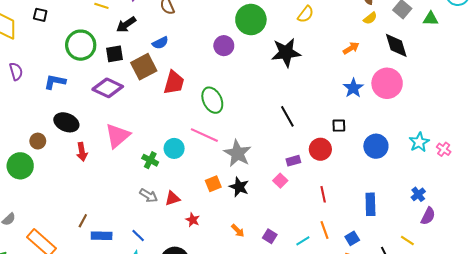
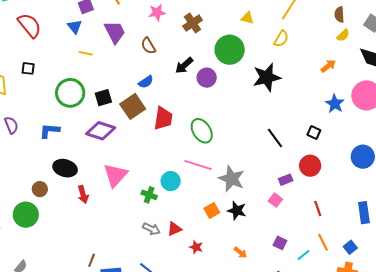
black arrow: (126, 25) -> (184, 65), moved
black square: (339, 126) -> (314, 133), moved, turned 32
purple square: (270, 236) -> (280, 243), moved

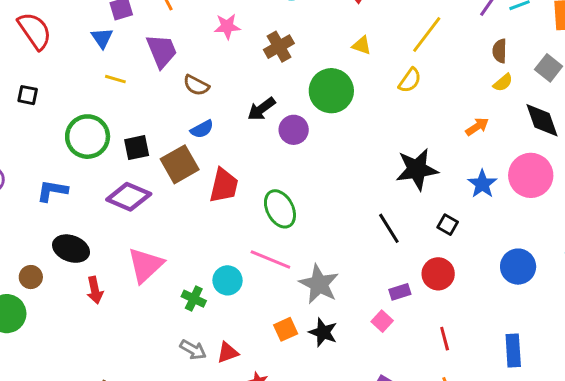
brown semicircle: (148, 46) -> (196, 85), moved, turned -36
black star: (267, 77) -> (417, 169), moved

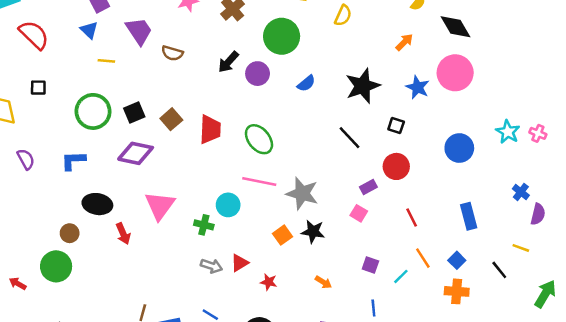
blue semicircle: (202, 129) -> (306, 83), moved
brown square: (180, 164) -> (171, 119), size x0.7

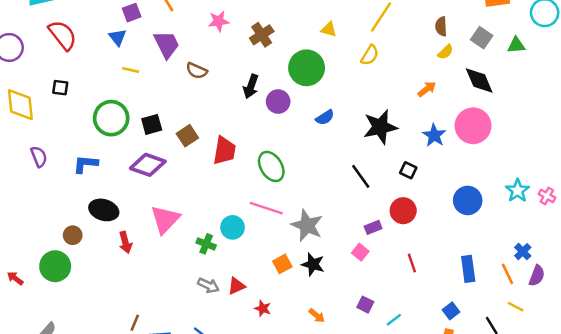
black arrow: (228, 62) -> (251, 86), turned -30
orange line: (423, 258) -> (507, 274), moved

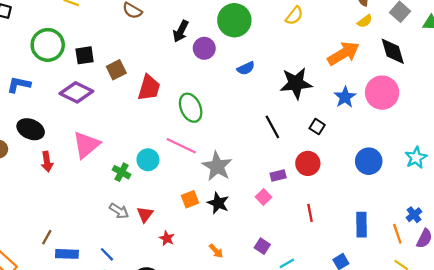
orange arrow: (427, 89) -> (343, 53), size x1.8
red triangle: (237, 286) -> (145, 214), turned -36

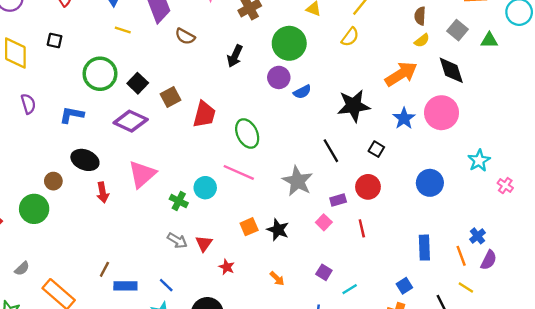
purple circle: (204, 48) -> (279, 77), moved
black square: (85, 55) -> (138, 83), turned -36
cyan star: (416, 158) -> (479, 161), moved
gray star: (217, 166) -> (297, 181), moved
red line: (310, 213) -> (362, 228), moved

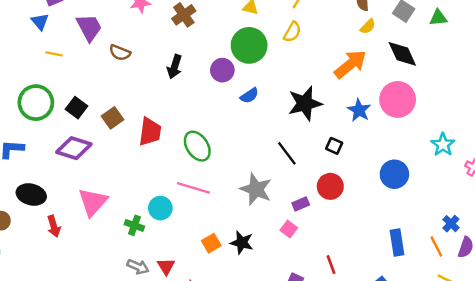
green circle: (289, 43) -> (249, 45), moved
purple circle: (279, 77) -> (222, 70), moved
red line: (362, 228) -> (331, 265), moved

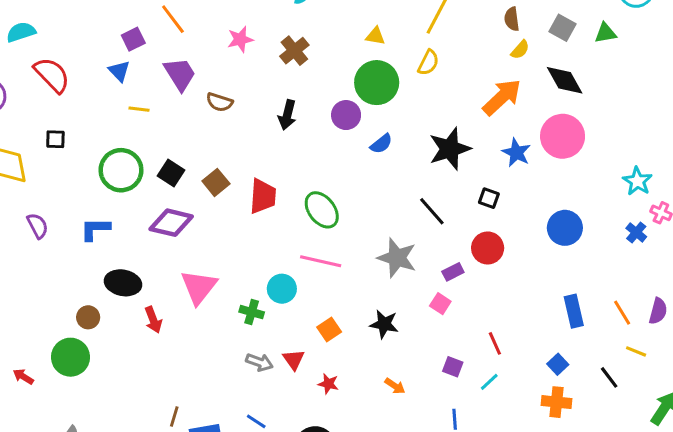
cyan star: (443, 145) -> (637, 181), moved
blue cross: (451, 224) -> (636, 232), moved
orange square: (211, 243) -> (329, 329), moved

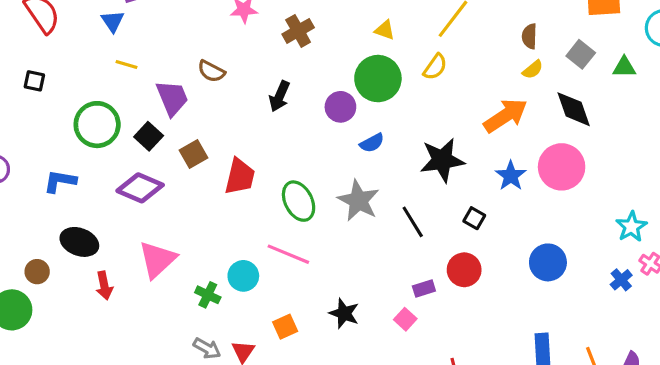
purple trapezoid: (180, 74) -> (172, 98), moved
gray star: (397, 258) -> (358, 201), moved
black star: (384, 324) -> (344, 313), moved

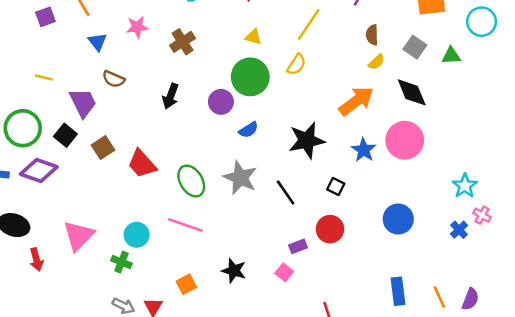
blue triangle: (113, 21) -> (97, 42), moved
red trapezoid: (240, 176) -> (142, 164), turned 128
purple diamond: (140, 188) -> (39, 170), moved
cyan circle: (243, 276) -> (137, 235), moved

